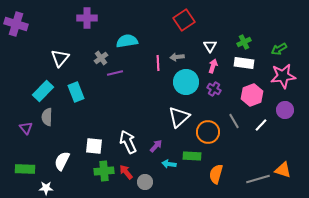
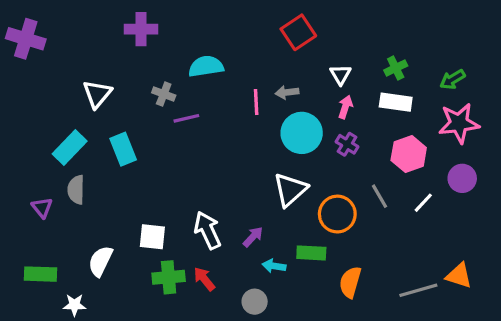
gray cross: (101, 58) -> (164, 94), turned -32
gray circle: (145, 182) -> (255, 302), moved

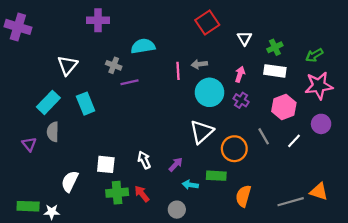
white triangle: (341, 75) -> (244, 38), moved
white arrow: (208, 230) -> (144, 160), size x0.7
green rectangle: (40, 274) -> (28, 206), moved

